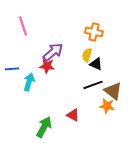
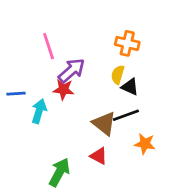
pink line: (23, 26) -> (49, 46), moved
brown triangle: (113, 91) -> (104, 123), moved

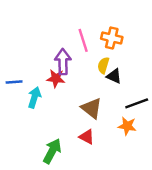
pink line: (49, 46) -> (83, 40), moved
purple arrow: (72, 71) -> (63, 62), turned -50
black line: (126, 115) -> (137, 103), moved

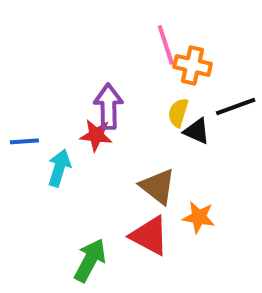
pink line: (83, 40) -> (166, 45), moved
black line: (137, 103) -> (236, 106), moved
orange star: (127, 126) -> (199, 217), moved
red triangle: (87, 137) -> (149, 236), size x1.5

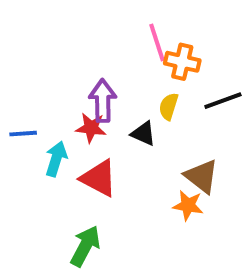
black triangle: (197, 131) -> (143, 134), moved
brown triangle: (158, 186) -> (202, 176), moved
red triangle: (149, 236) -> (99, 178), moved

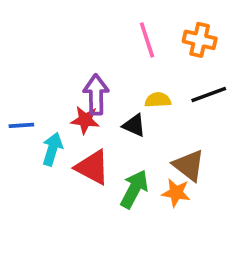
orange cross: (182, 62) -> (200, 40), moved
yellow semicircle: (169, 106) -> (158, 100), turned 70
green arrow: (85, 246) -> (134, 189), moved

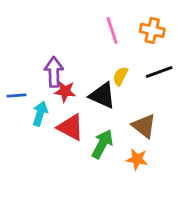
purple arrow: (96, 94) -> (54, 72), moved
yellow semicircle: (158, 100) -> (120, 76), turned -60
black triangle: (134, 125) -> (102, 96), size x1.5
orange star: (176, 193) -> (137, 159), moved

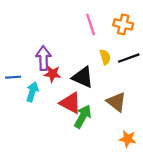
yellow semicircle: (120, 76) -> (105, 57), moved, turned 136
red triangle: (70, 127) -> (70, 103), moved
orange star: (137, 159) -> (128, 139), moved

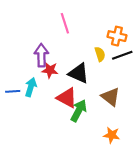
pink line: (91, 24) -> (65, 23), moved
orange cross: (123, 24) -> (117, 36), moved
blue line: (13, 77) -> (13, 91), moved
orange star: (128, 139) -> (112, 135), moved

